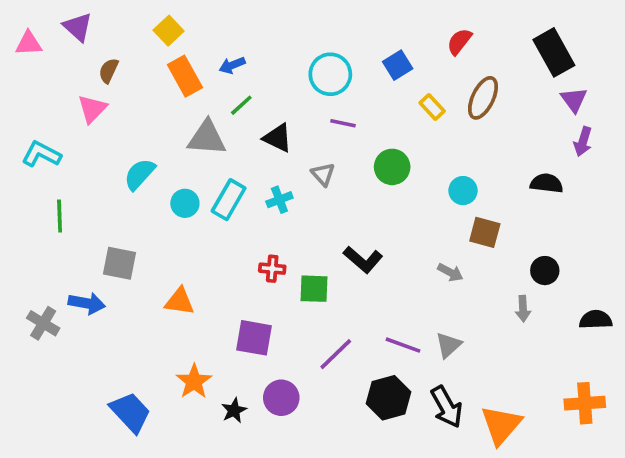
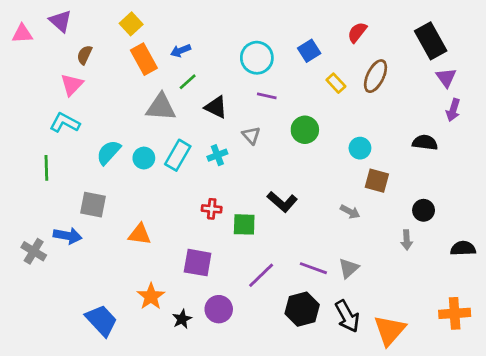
cyan L-shape: (41, 154) -> (65, 123), moved
cyan semicircle: (140, 174) -> (109, 152), moved

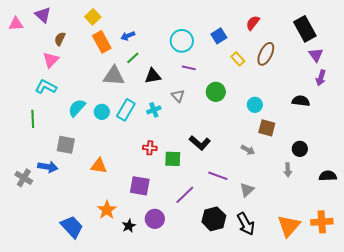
black triangle: (216, 107) -> (153, 76), turned -36
purple line: (313, 268) -> (218, 176), moved
orange triangle: (390, 330) -> (289, 226), moved

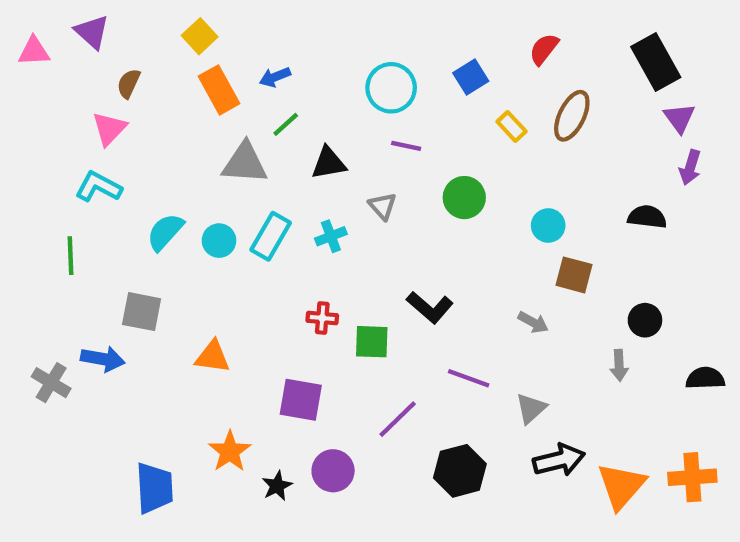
black arrow: (246, 224) -> (559, 460), moved, turned -75
blue trapezoid: (72, 227) -> (154, 488), turned 40

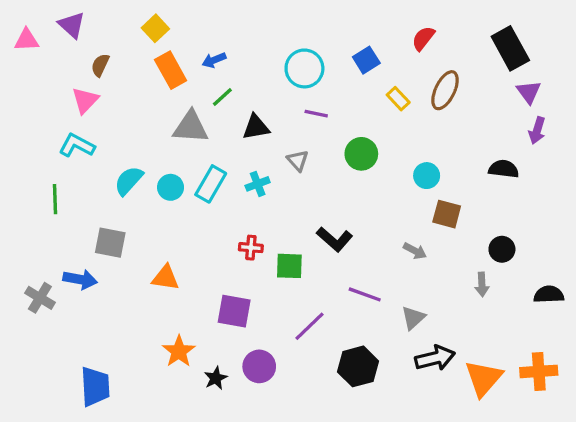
blue trapezoid: (154, 488) -> (95, 387), moved

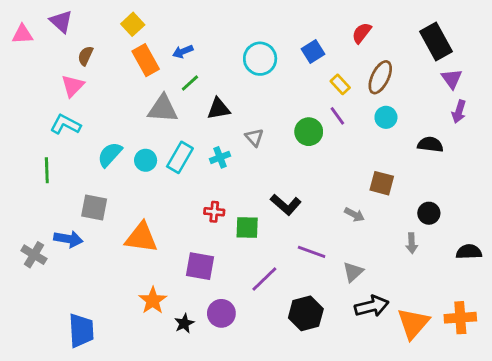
purple line: (316, 114) -> (337, 116), moved, turned 42
cyan circle: (427, 176) -> (386, 117), moved
orange triangle: (165, 278) -> (141, 238), size x1.4

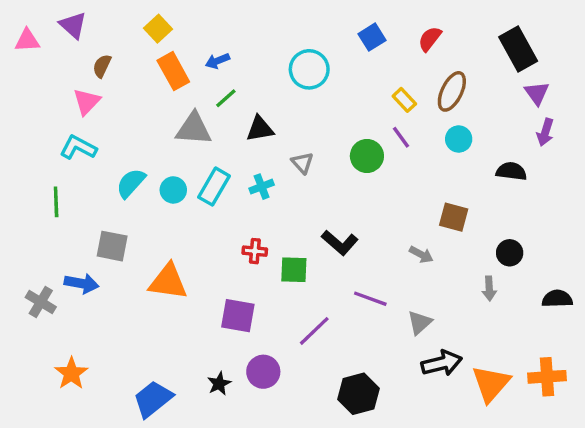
blue square: (313, 52) -> (372, 37), moved
orange star: (153, 300) -> (71, 373), moved
black hexagon: (306, 313) -> (358, 394), moved
blue trapezoid: (81, 331) -> (153, 399), moved, turned -126

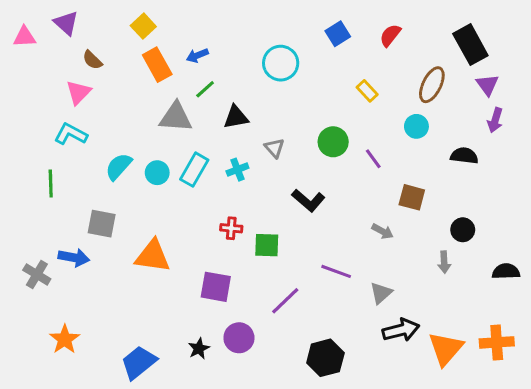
brown semicircle: (102, 66) -> (92, 60), turned -70
brown ellipse: (452, 91) -> (432, 85), moved
purple line: (401, 137) -> (373, 159), moved
black L-shape: (340, 243) -> (308, 200), moved

